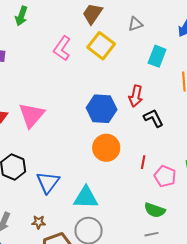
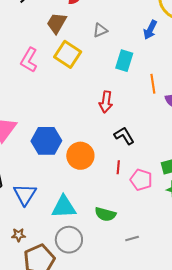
blue hexagon: (102, 109) -> (46, 141), moved
black L-shape: (153, 118) -> (124, 136), moved
green semicircle: (155, 210) -> (105, 214), moved

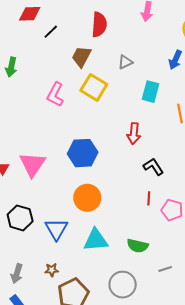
blue hexagon: (46, 141) -> (83, 153), moved
orange circle: (80, 156) -> (87, 198), moved
gray circle: (69, 240) -> (123, 285), moved

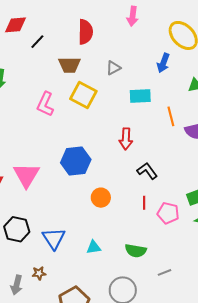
brown trapezoid: (81, 57) -> (69, 65), turned -115
cyan rectangle: (151, 92) -> (140, 96), turned 75
orange circle: (87, 198) -> (101, 198), moved, size x0.7
cyan triangle: (96, 240) -> (94, 247), size x0.6
brown star: (52, 270) -> (39, 273), moved

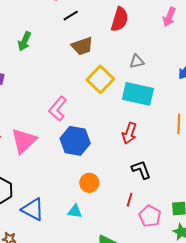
brown trapezoid: (69, 65) -> (82, 46), moved, turned -35
cyan rectangle: (140, 96) -> (138, 94), moved, size x1.4
pink L-shape: (45, 104) -> (58, 109), moved
blue triangle: (54, 239) -> (33, 209), turned -45
cyan triangle: (94, 247) -> (75, 211), moved

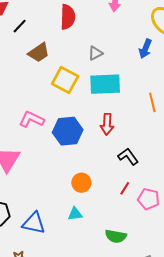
pink L-shape: (58, 109) -> (32, 119), turned 90
blue hexagon: (75, 141) -> (68, 131), moved
red line: (130, 200) -> (125, 188), turned 32

